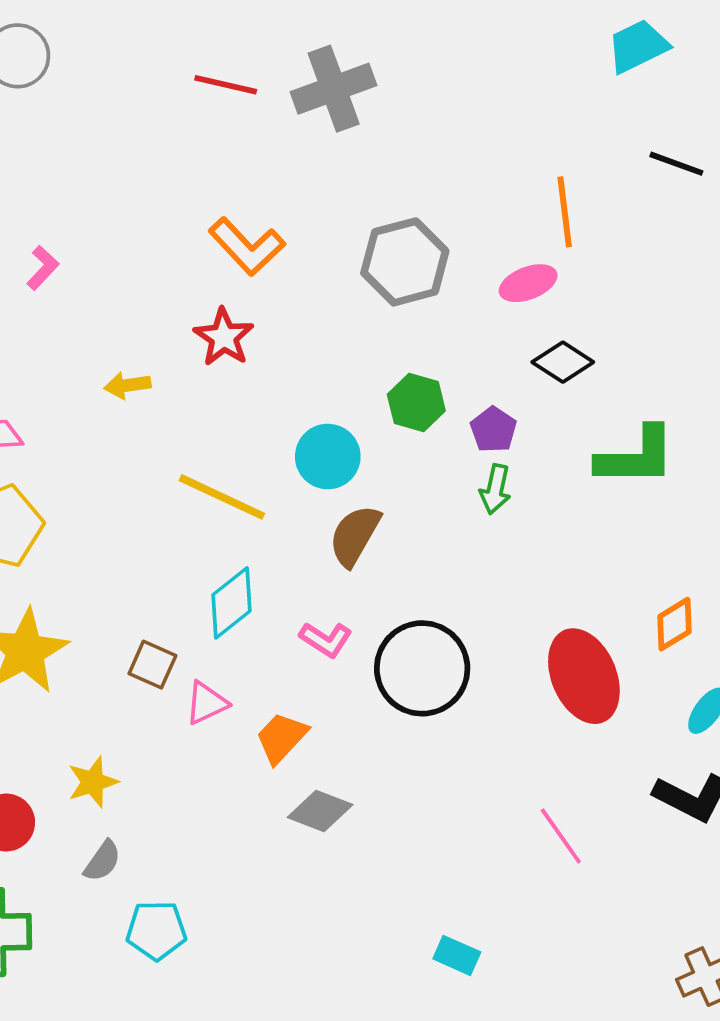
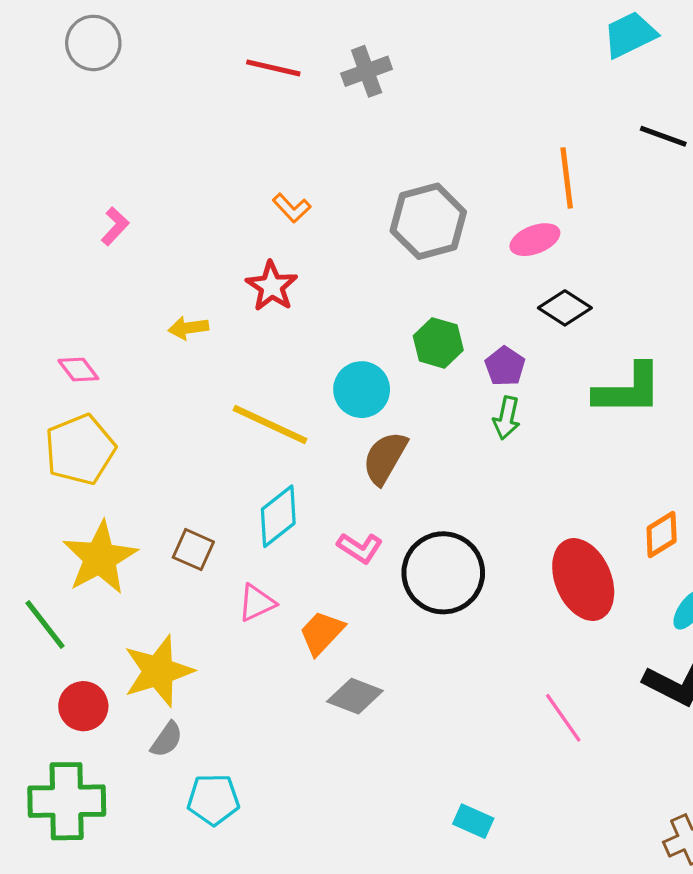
gray cross: (334, 89) -> (367, 71), size x0.7
orange L-shape: (247, 247) -> (292, 208), size x0.6
brown square: (152, 665) -> (193, 550), moved
yellow star: (93, 782) -> (158, 671), size x1.6

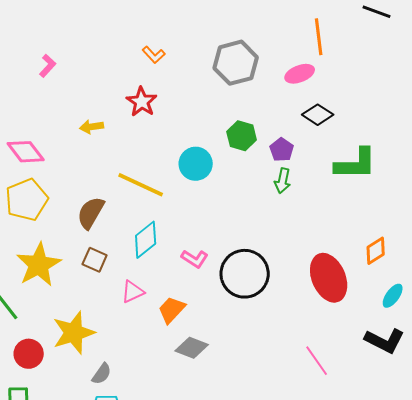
pink diamond: (78, 370) -> (26, 152), size x1.5
brown semicircle: (385, 458) -> (91, 213), moved
gray semicircle: (167, 739) -> (102, 374), moved

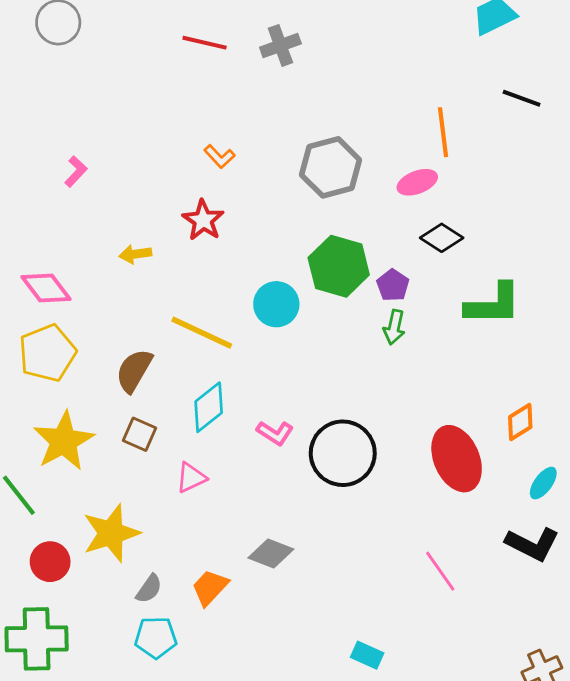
green hexagon: (242, 136) -> (339, 266), size x1.5
orange trapezoid: (172, 310) -> (210, 587), moved

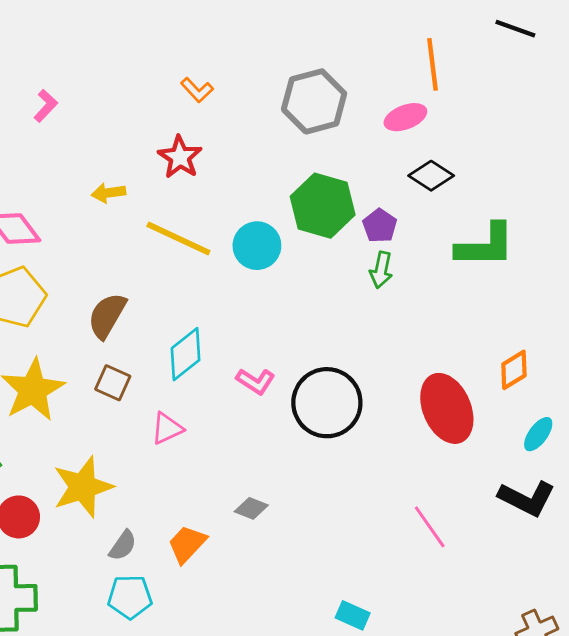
yellow line: (202, 333) -> (178, 239), moved
gray diamond: (271, 554) -> (251, 508), size x0.7

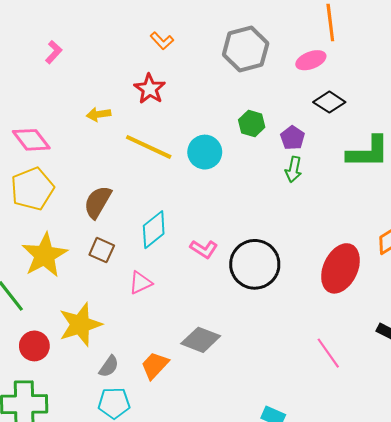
green hexagon: (323, 206) -> (252, 123), size x0.6
red ellipse: (447, 408) -> (340, 268), turned 48
gray diamond: (251, 508) -> (201, 340), size x1.6

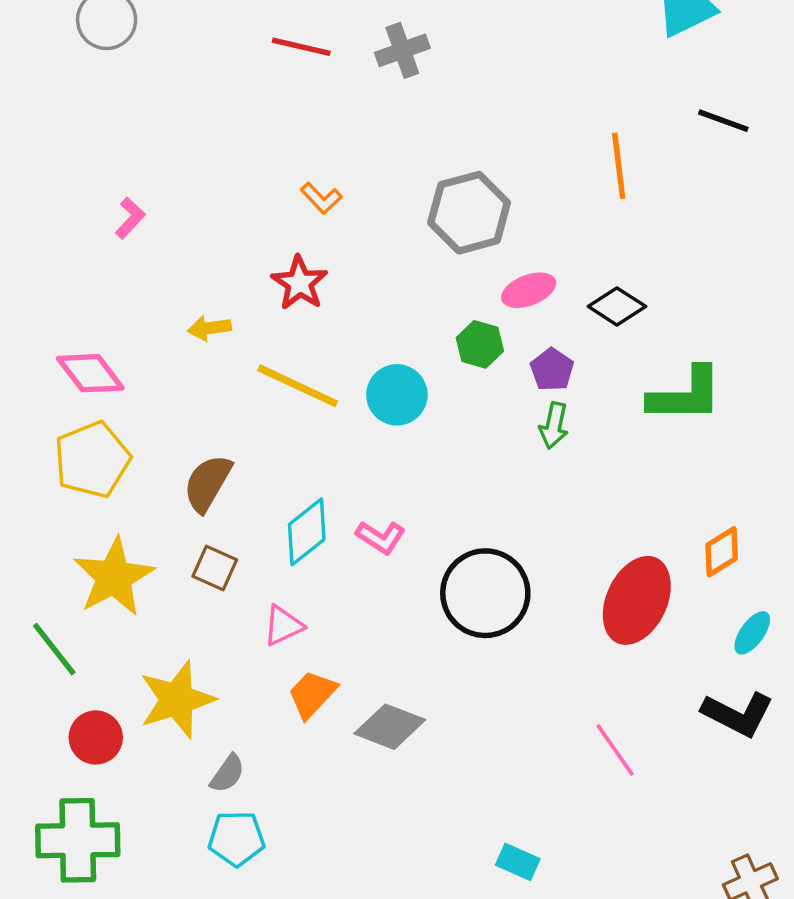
pink ellipse: (311, 60) -> (529, 290), moved
pink L-shape: (204, 249) -> (381, 537), moved
orange trapezoid: (155, 365) -> (312, 694), moved

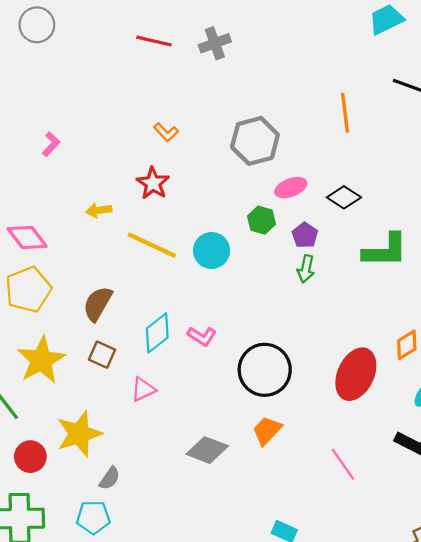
orange trapezoid: (312, 694) -> (267, 431), moved
cyan pentagon: (236, 838) -> (93, 517), moved

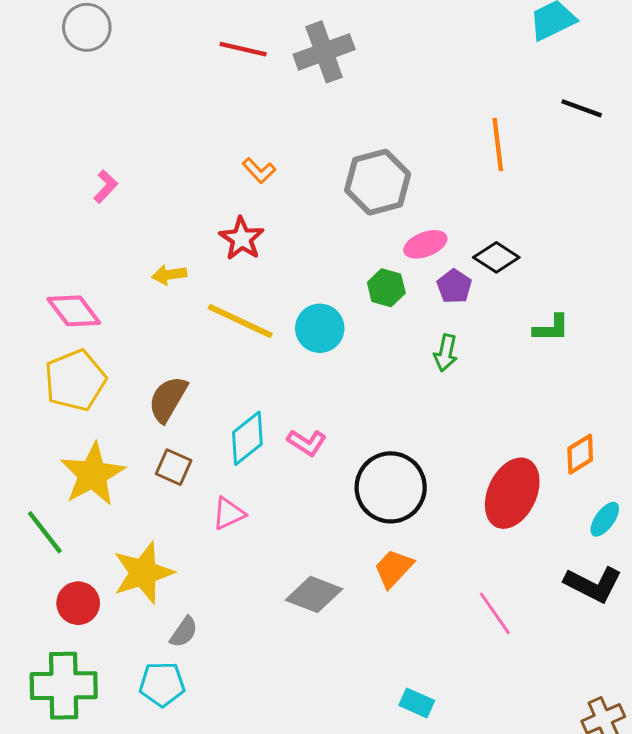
gray cross: (215, 43) -> (324, 52), size x1.4
purple pentagon: (305, 235) -> (454, 286), moved
green L-shape: (385, 250) -> (551, 328), size x0.6

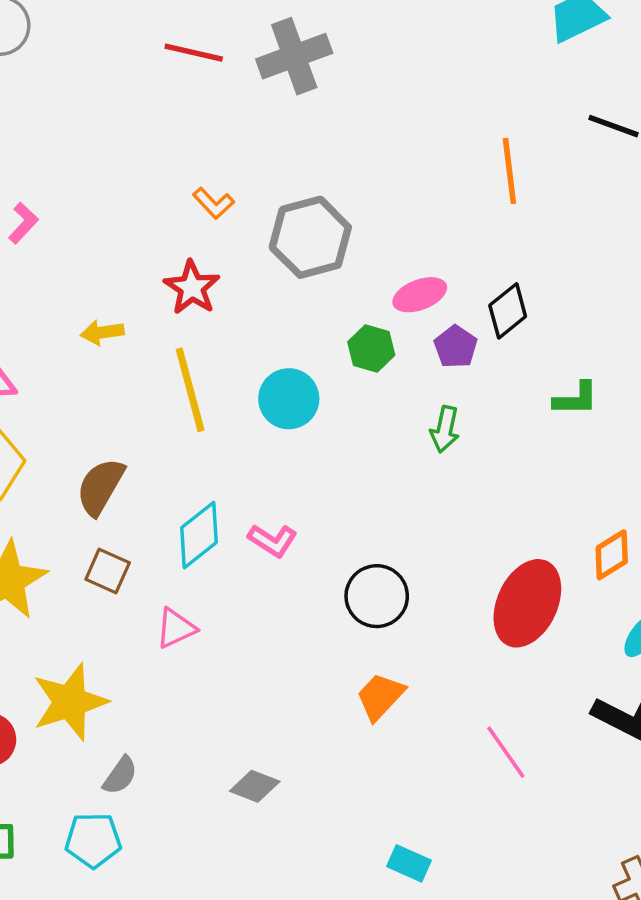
gray hexagon: (378, 182) -> (310, 237), moved
black diamond: (496, 257) -> (508, 311), turned -72
yellow line: (240, 321) -> (190, 390), turned 50
black circle: (391, 487) -> (377, 596), size x0.7
gray diamond: (314, 594) -> (255, 786), moved, size x0.7

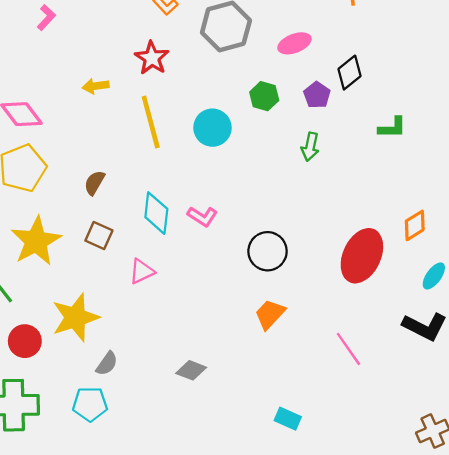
pink ellipse: (420, 295) -> (294, 43), moved
brown semicircle: (100, 487) -> (94, 183), size x0.7
cyan diamond: (199, 535) -> (156, 213), turned -45

